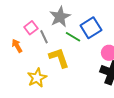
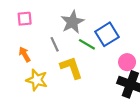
pink square: (31, 28) -> (25, 19), moved, turned 32
yellow star: (37, 78) -> (37, 80), moved, turned -30

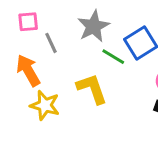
gray line: (55, 44) -> (51, 43), moved
orange arrow: (25, 54) -> (28, 70), size x1.5

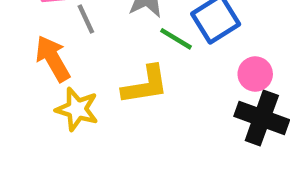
yellow L-shape: (92, 89) -> (145, 85), turned 100

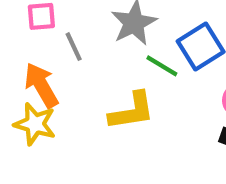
yellow star: (77, 109) -> (35, 124), moved

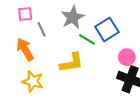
yellow star: (35, 124) -> (33, 81), moved

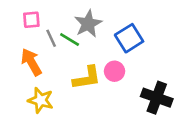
green line: (87, 39) -> (70, 40), moved
pink circle: (127, 57) -> (115, 71), moved

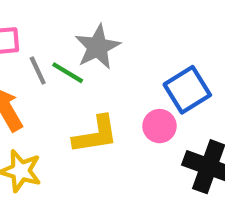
blue square: (129, 38) -> (187, 90), moved
pink circle: (115, 71) -> (160, 126), moved

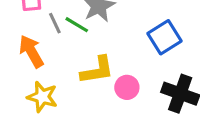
pink circle: (160, 126) -> (127, 87), moved

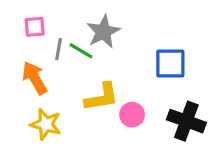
gray line: (55, 23) -> (59, 49), turned 35
blue square: (165, 37) -> (170, 64), turned 32

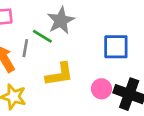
gray line: (59, 49) -> (25, 48), moved
pink circle: (132, 115) -> (101, 89), moved

